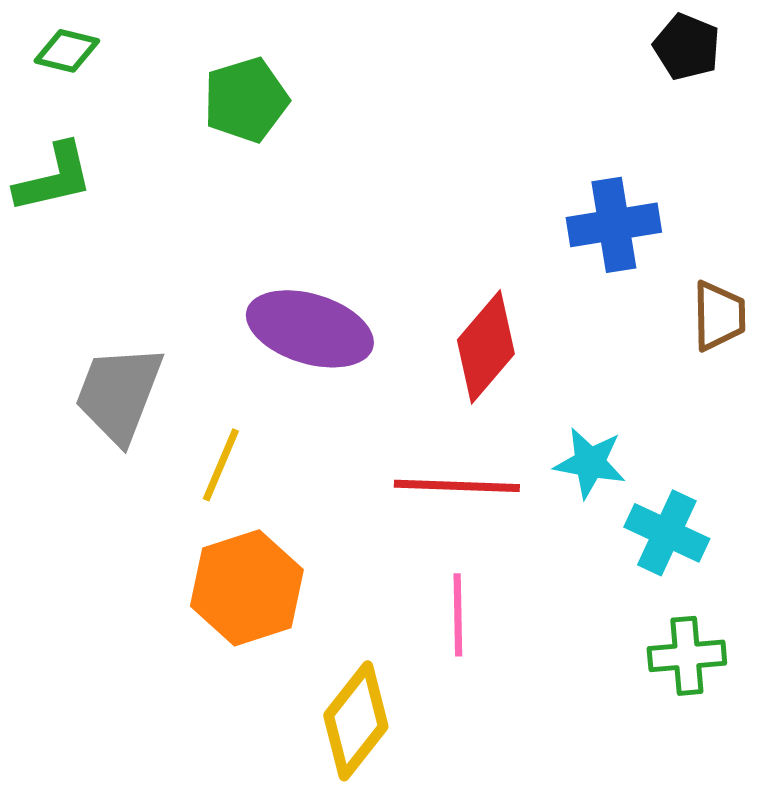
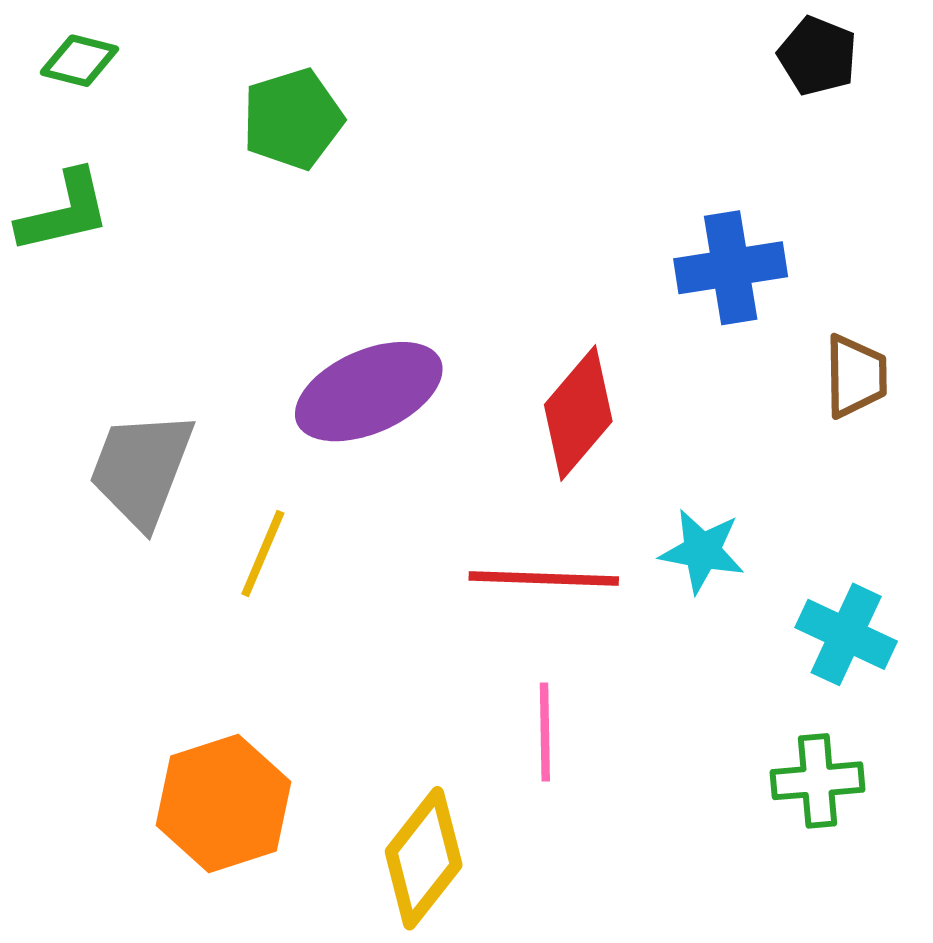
purple ellipse: (310, 329) -> (369, 392), turned -41
cyan cross: (667, 533) -> (846, 634), moved
orange hexagon: (247, 588) -> (224, 803), moved

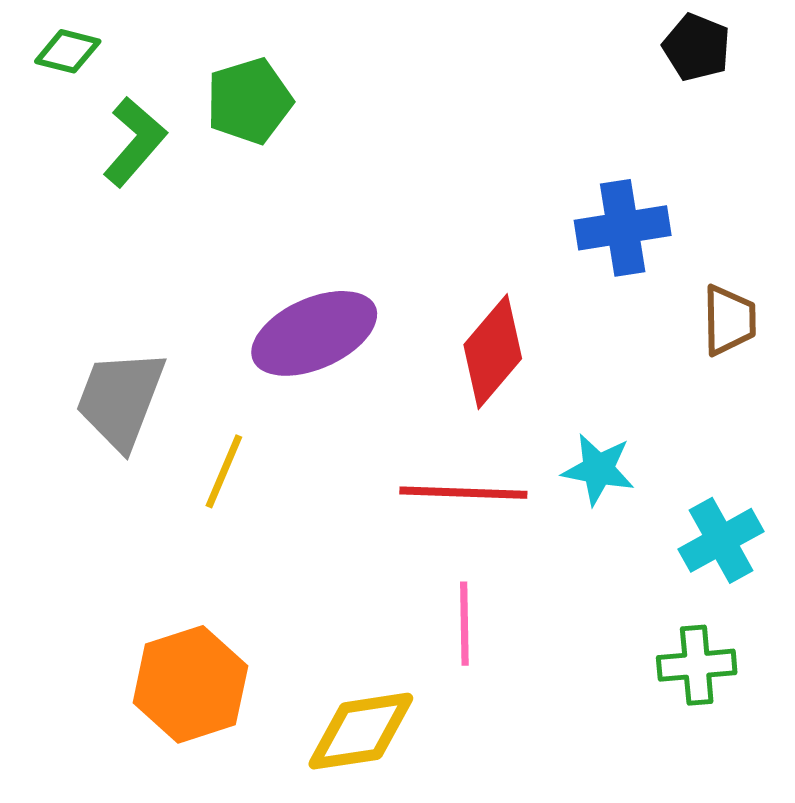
green L-shape: (64, 212) -> (135, 142), moved, turned -36
cyan cross: (846, 634) -> (721, 540), turned 36
yellow diamond: (424, 858) -> (361, 731), turned 43

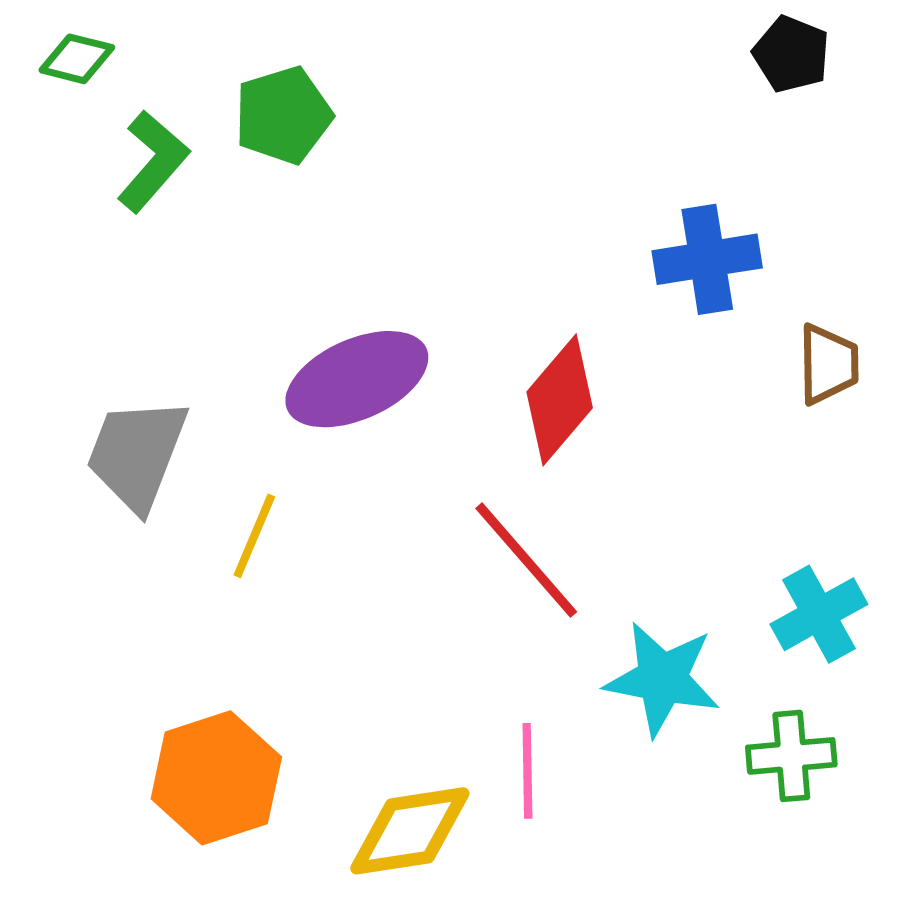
cyan star: (598, 469) -> (662, 679), moved, size x1.4
red line: (463, 493) -> (526, 560), turned 47
pink line: (464, 624) -> (527, 771), moved

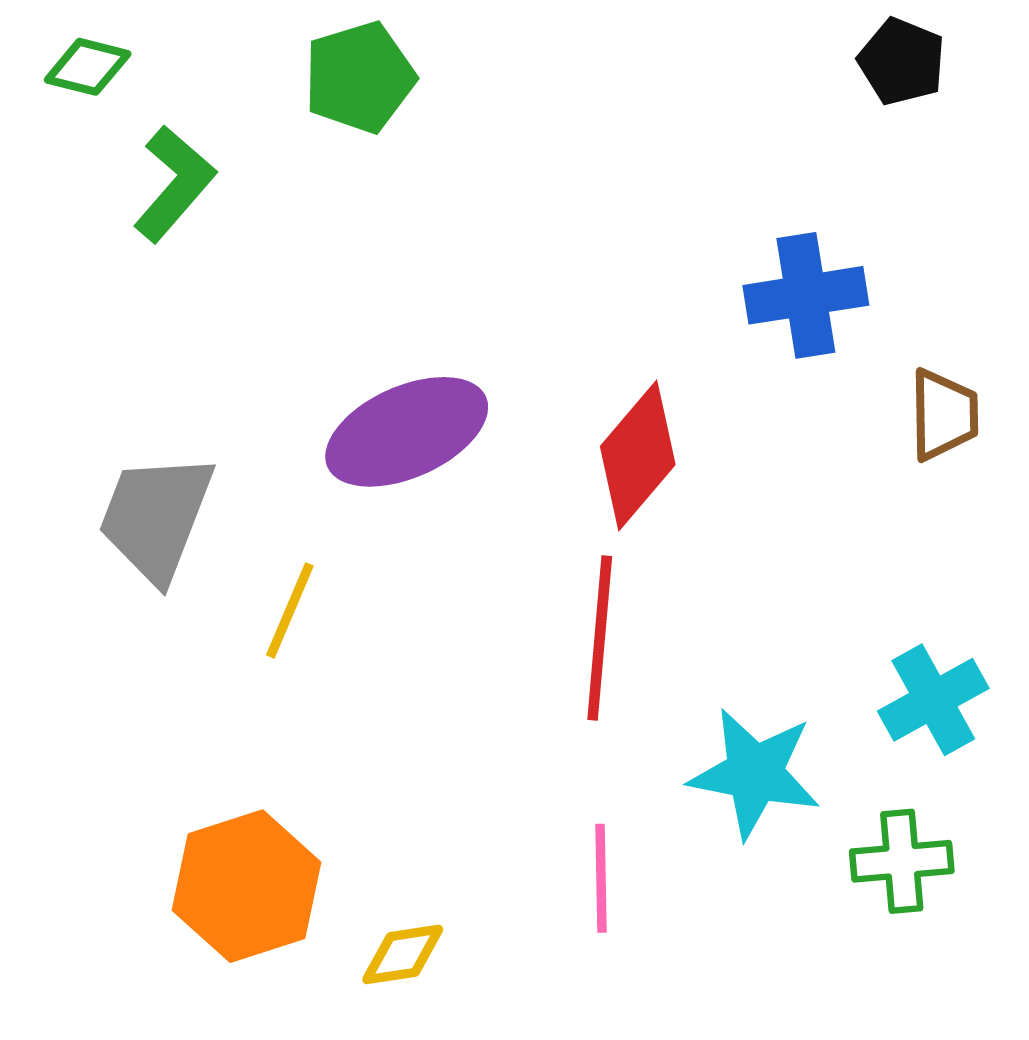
green pentagon: (283, 115) -> (359, 77), moved
red line: (526, 560) -> (600, 638), turned 46
yellow diamond: (410, 831) -> (403, 954), moved, size x0.6

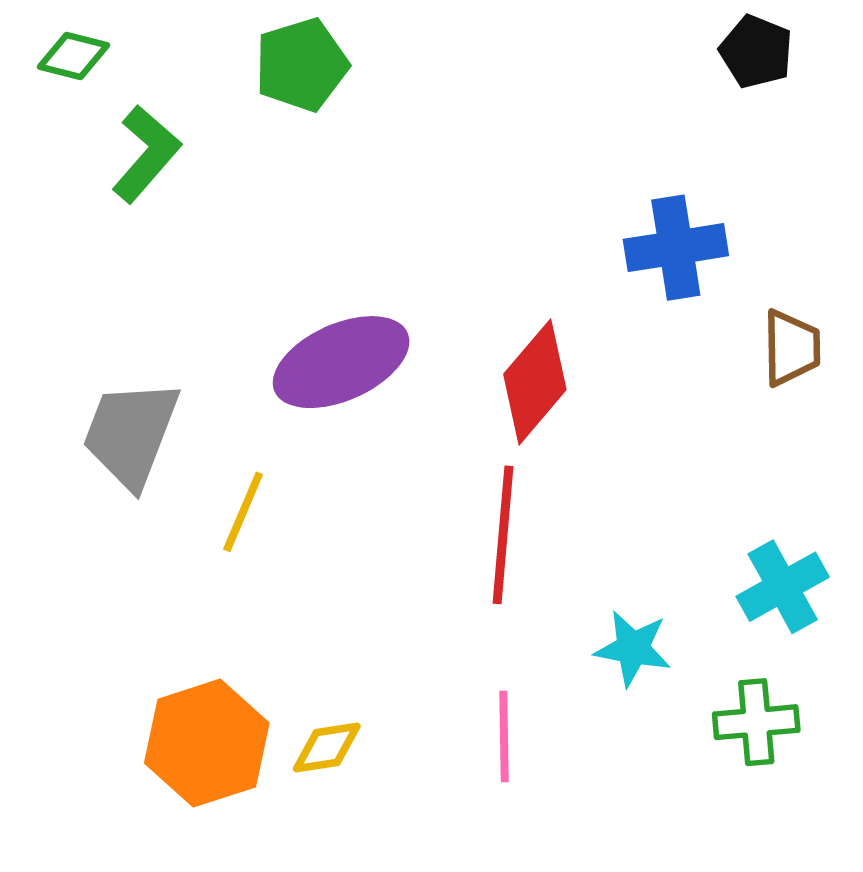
cyan star: (755, 773) -> (633, 648), size x0.7
yellow diamond: (403, 954) -> (327, 747), moved

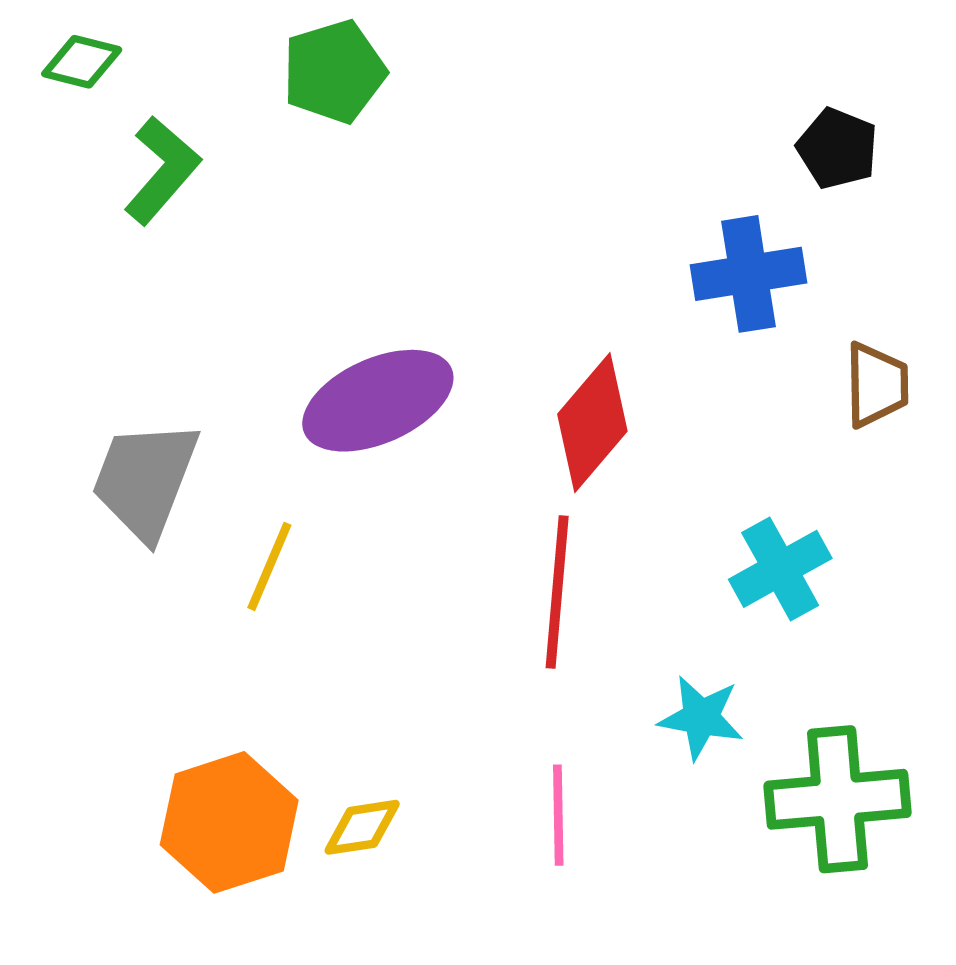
black pentagon: (756, 52) -> (837, 148), moved
cyan cross: (783, 587) -> (780, 569), moved
green cross: (756, 722) -> (837, 799), size x1.5

